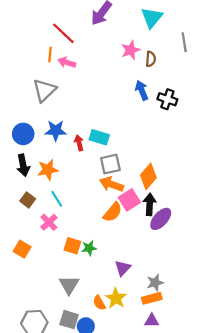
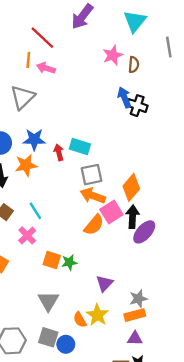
black cross: (167, 99) -> (137, 106), moved
orange star: (48, 170) -> (26, 165), moved

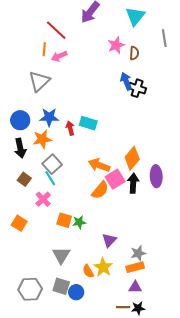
pink arrow: (46, 68) -> (59, 56), turned -42
gray square: (92, 175) -> (52, 164), moved, turned -30
purple ellipse: (144, 232) -> (156, 176), moved, turned -45

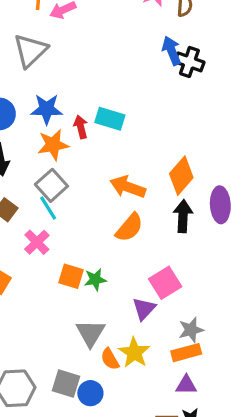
orange star: (42, 139) -> (53, 145), moved
pink square: (115, 179) -> (165, 283), moved
gray triangle: (61, 255) -> (90, 333), moved

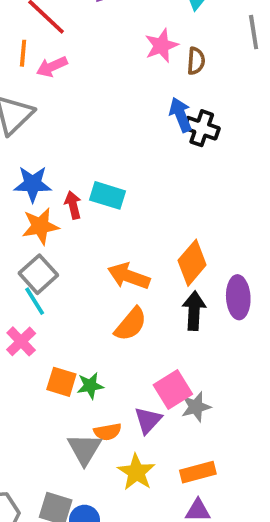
gray star: (191, 330) -> (196, 407), moved
orange semicircle: (110, 359) -> (108, 432), moved, turned -70

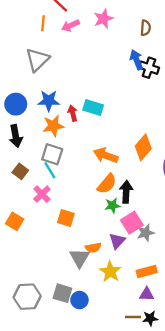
pink star: (161, 46) -> (103, 19), moved
pink arrow: (52, 67) -> (70, 26), moved
gray square: (38, 274) -> (52, 154), turned -30
black arrow: (194, 311) -> (126, 192), moved
green star: (90, 386) -> (113, 205), moved

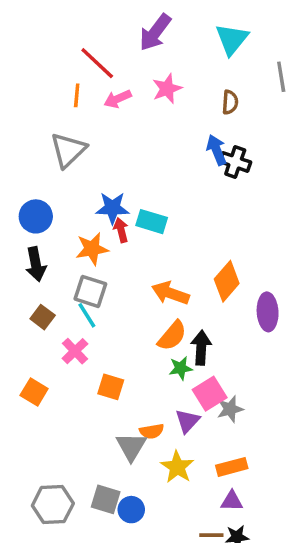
blue star: (49, 101) -> (112, 208), moved

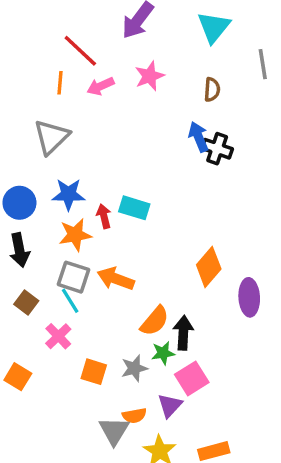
blue star: (112, 208) -> (68, 194), moved
orange arrow: (170, 293) -> (116, 279), moved
gray star: (230, 409) -> (134, 368), moved

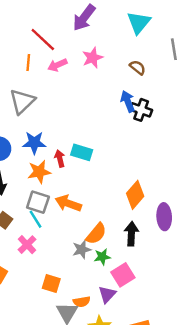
brown semicircle: (212, 90) -> (137, 67), turned -56
black arrow: (183, 333) -> (131, 234), moved
gray star: (134, 368) -> (82, 249), moved
orange square: (94, 372) -> (51, 283), moved

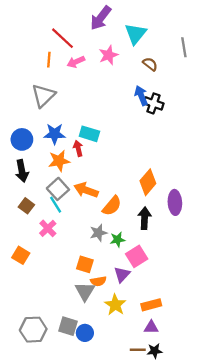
cyan triangle: (139, 23) -> (136, 34), moved
cyan rectangle: (82, 152) -> (89, 134), moved
gray square: (38, 202) -> (58, 189), turned 30
orange semicircle: (96, 234) -> (112, 206), moved
orange square: (51, 283) -> (85, 264), moved

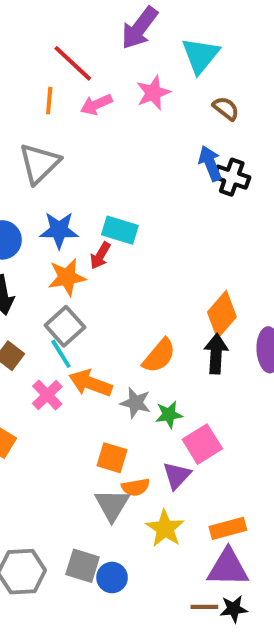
red arrow: (78, 148) -> (100, 256), turned -136
orange arrow: (86, 190) -> (90, 383), moved
black arrow: (145, 218) -> (216, 354), moved
gray star: (98, 233) -> (136, 403), turned 30
purple triangle: (151, 327) -> (228, 568), size x1.6

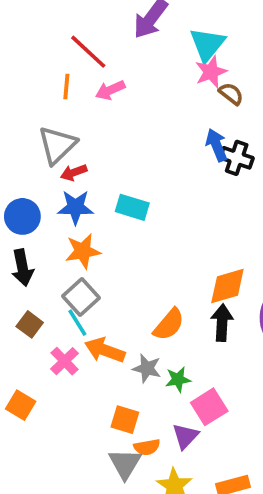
pink star: (153, 93) -> (211, 72), moved
red arrow: (100, 256) -> (74, 173), moved, turned 40
orange diamond: (222, 314) -> (227, 286), turned 33

